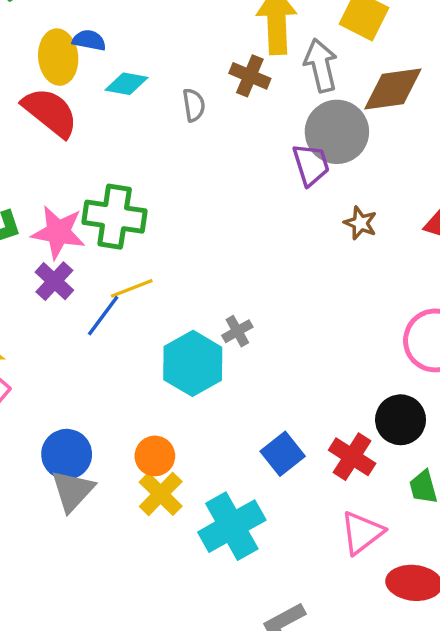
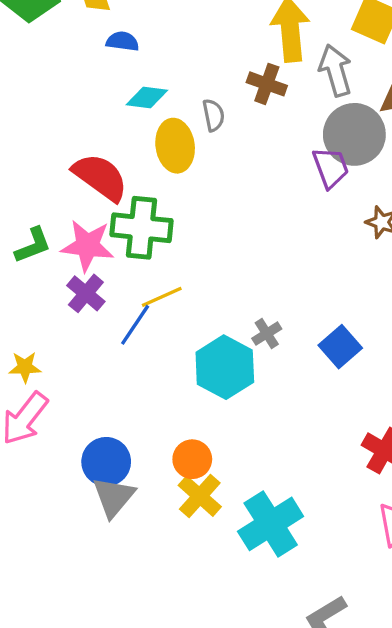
blue semicircle: (89, 40) -> (123, 41), moved
yellow ellipse: (58, 57) -> (175, 146), moved
red semicircle: (50, 112) -> (100, 177), moved
blue square: (283, 454) -> (340, 347), moved

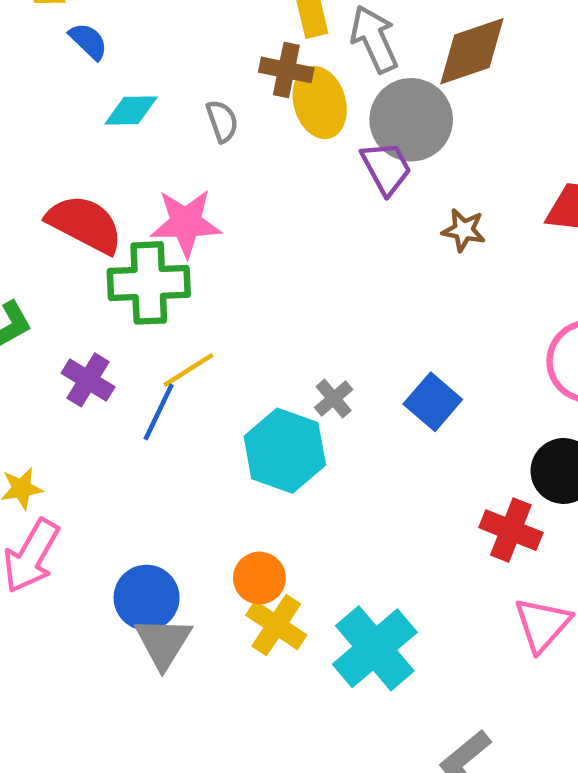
blue semicircle: (123, 41) -> (88, 41), turned 44
yellow ellipse: (175, 146) -> (320, 103), moved
pink star: (87, 246) -> (186, 223), moved

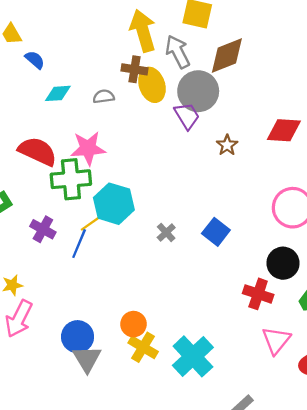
gray semicircle: (222, 121) -> (104, 97), turned -75
brown star: (464, 230) -> (227, 145), turned 30
cyan hexagon: (285, 451) -> (114, 204), moved

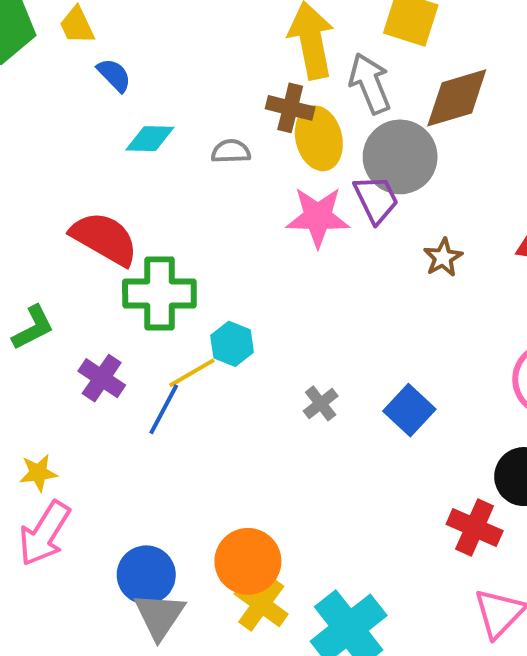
pink star: (88, 148) -> (318, 217), moved
cyan hexagon: (114, 204) -> (232, 344), size x0.6
orange circle: (133, 324) -> (248, 561), size x1.4

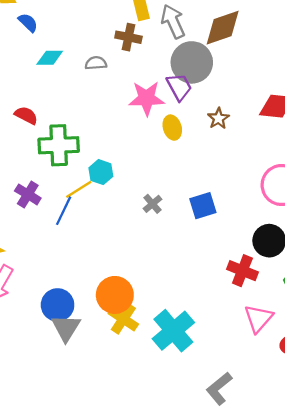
yellow ellipse: (319, 138) -> (172, 128), moved, size x0.7
red semicircle: (104, 239) -> (26, 115), size x0.6
blue square: (409, 410) -> (203, 206), turned 32

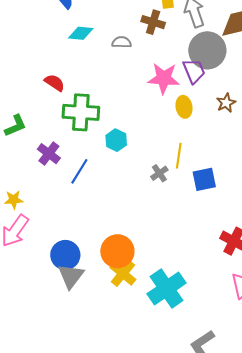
yellow line: (79, 189) -> (179, 156), moved, turned -55

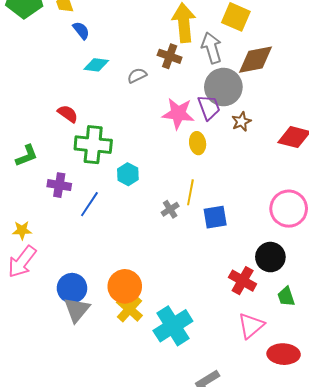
gray semicircle: (122, 42) -> (137, 76), turned -30
brown star: (226, 103) -> (241, 122), moved
purple cross: (49, 154) -> (59, 185), turned -30

